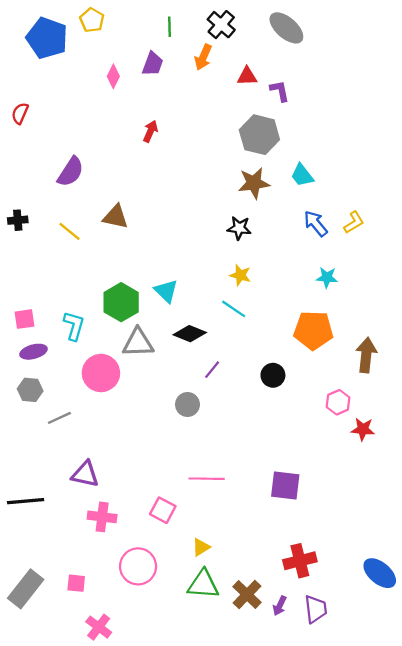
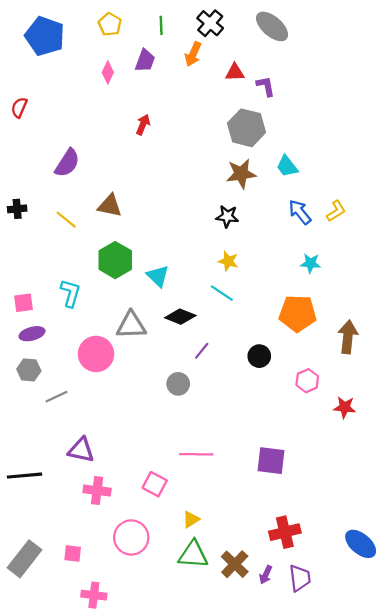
yellow pentagon: (92, 20) -> (110, 24), moved
green hexagon: (121, 302) -> (115, 260), moved
cyan L-shape: (74, 326) -> (70, 293), moved
pink hexagon: (338, 402) -> (307, 381), moved
pink cross: (99, 627) -> (94, 595), turned -30

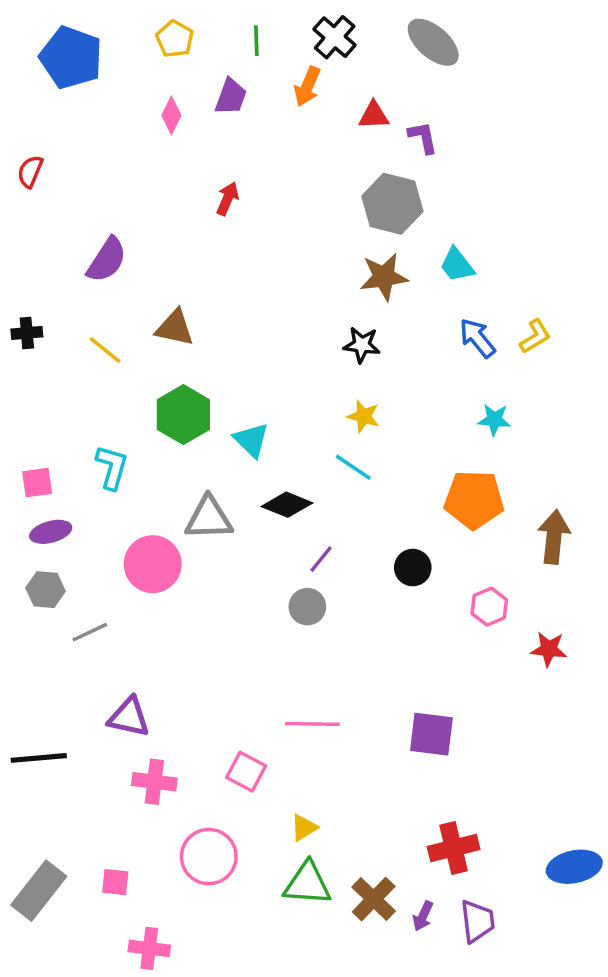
gray circle: (178, 384) -> (307, 607), moved
blue ellipse: (361, 544) -> (574, 867), turned -52

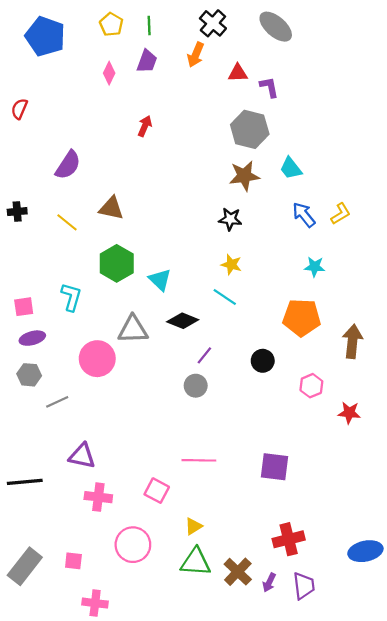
green line: (256, 41) -> (149, 26), moved

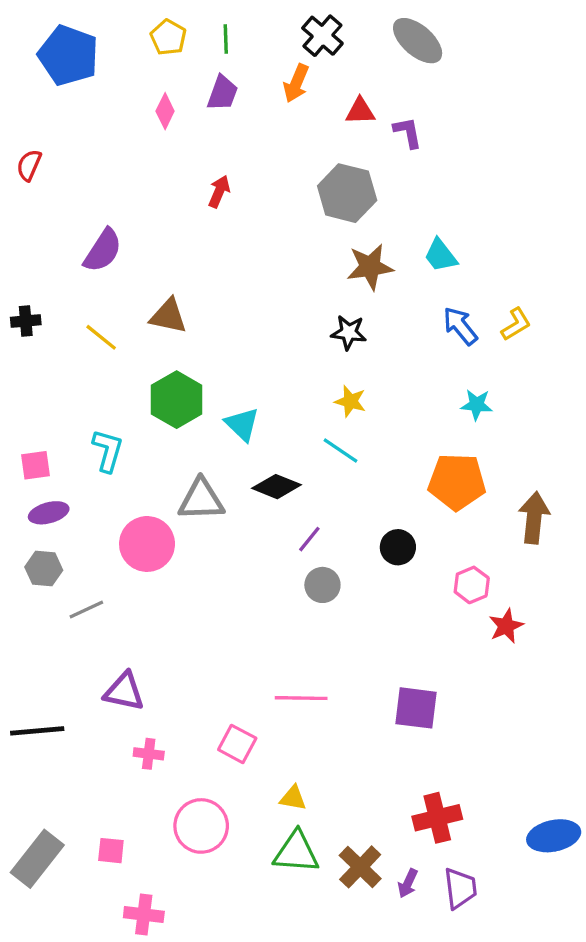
gray hexagon: (250, 129) -> (347, 193), moved
gray circle: (196, 386) -> (322, 585), moved
red star: (349, 413) -> (506, 626), moved, turned -30
pink cross: (98, 497) -> (149, 754), size x0.7
yellow triangle: (193, 526) -> (293, 798), turned 42

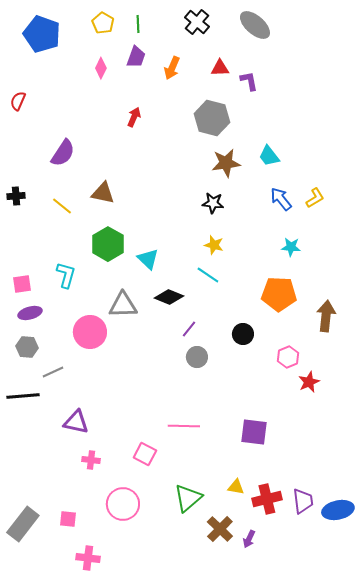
orange arrow: (296, 83) -> (172, 68), moved
black line: (37, 731) -> (23, 396), moved
yellow triangle: (293, 798) -> (236, 487), moved
green triangle: (296, 852) -> (188, 498), moved, turned -44
purple trapezoid: (460, 888) -> (303, 501), moved

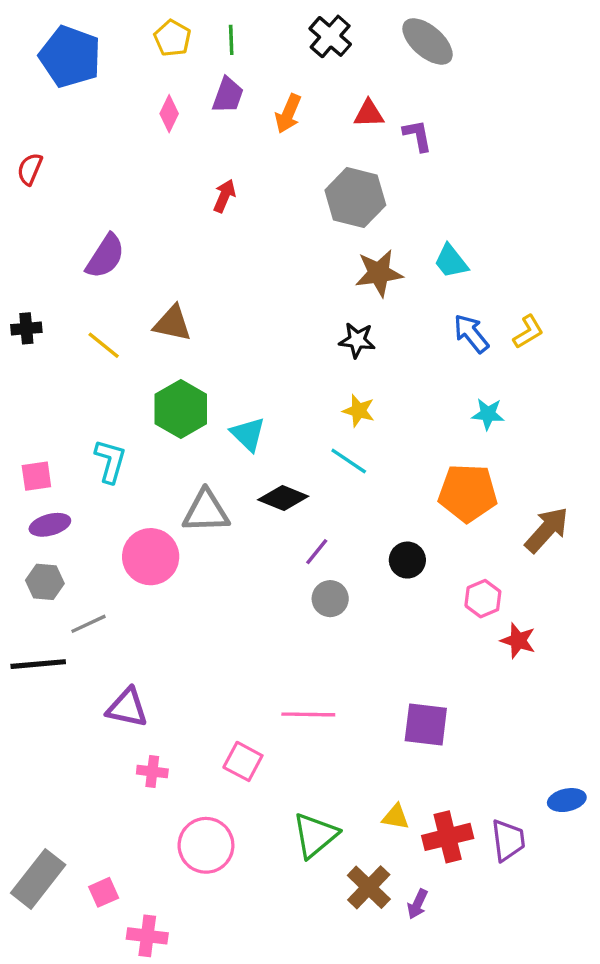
brown arrow: (326, 316) -> (547, 530), turned 36
red star: (309, 382) -> (518, 641), turned -30
blue ellipse: (338, 510) -> (567, 800), moved, size x0.7
pink square: (68, 519) -> (104, 892), moved, turned -30

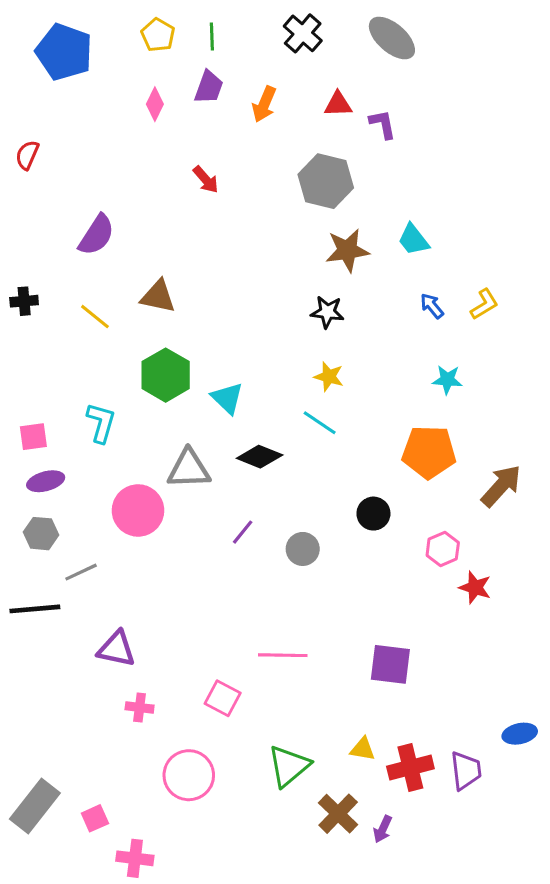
red arrow: (224, 196) -> (206, 180), turned 116
blue arrow: (471, 333) -> (432, 306), size x0.7
purple line: (317, 552) -> (243, 532), moved

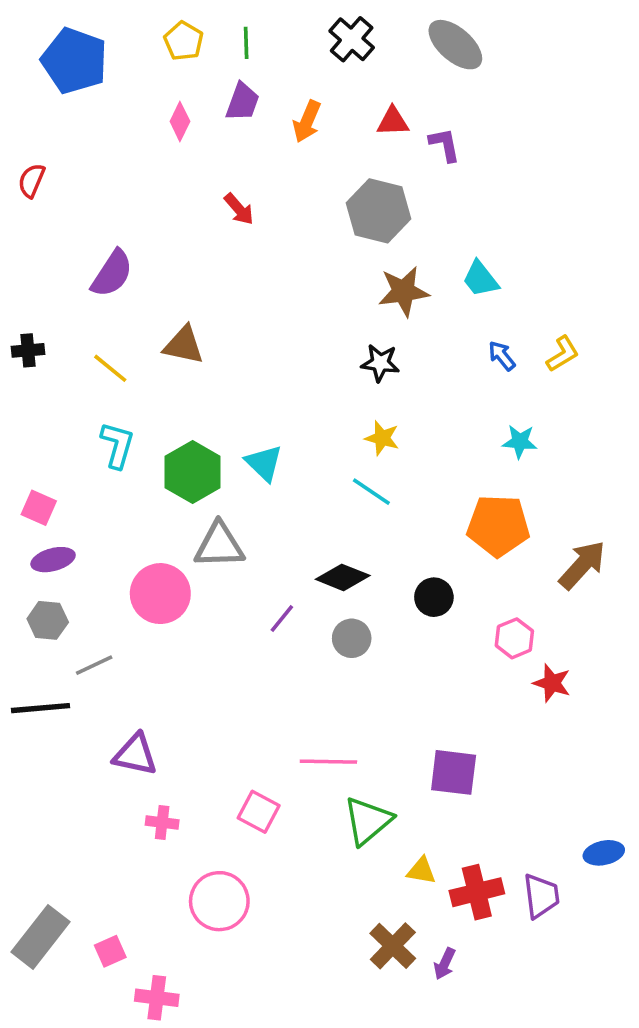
green hexagon: (166, 375) -> (193, 472), moved
cyan L-shape: (101, 423) -> (117, 445), moved
pink square: (33, 437) -> (39, 508), turned 32
black diamond: (260, 457) -> (343, 577), moved
green triangle: (289, 766) -> (368, 821), moved

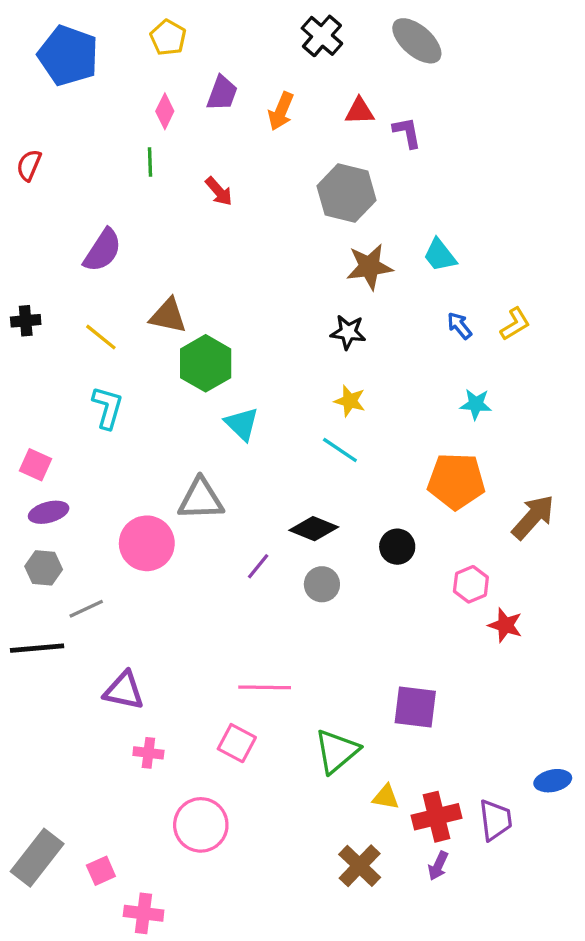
green line: (246, 43) -> (150, 162), moved
green hexagon: (193, 472) -> (206, 363), moved
pink line: (328, 762) -> (265, 687), moved
purple arrow: (445, 964) -> (438, 866), moved

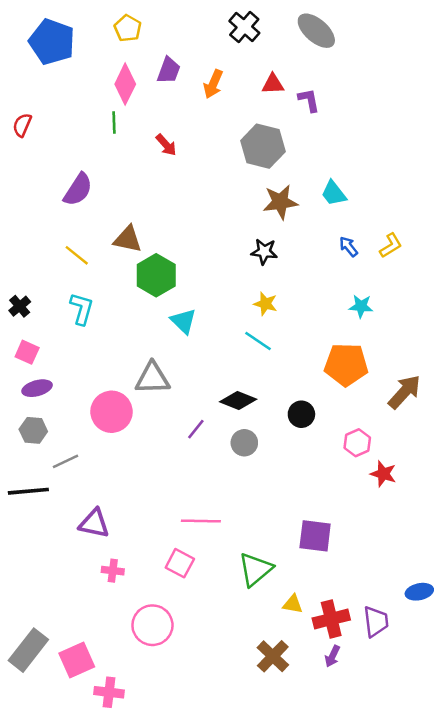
pink diamond: (165, 111) -> (125, 84), size x1.5
black cross: (26, 321) -> (20, 306), moved, turned -35
pink square: (101, 871) -> (77, 660), size x1.6

